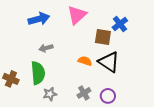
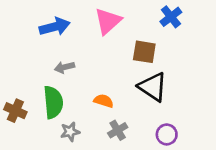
blue cross: (120, 24) -> (171, 17), moved
orange semicircle: (85, 61) -> (104, 101), moved
purple circle: (108, 96) -> (167, 134), moved

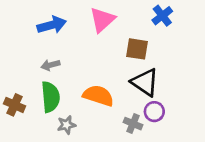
gray arrow: (64, 67) -> (50, 65), moved
orange semicircle: (104, 101) -> (98, 96), size x1.6
gray cross: (118, 130) -> (133, 124), moved, turned -36
purple circle: (167, 134) -> (154, 112), moved

